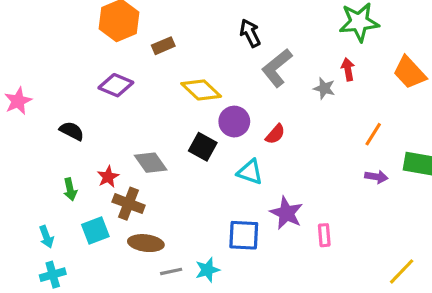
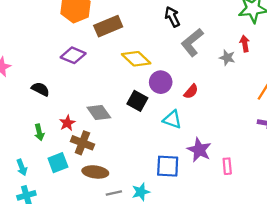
brown rectangle: (163, 46) -> (108, 26), size x1.6

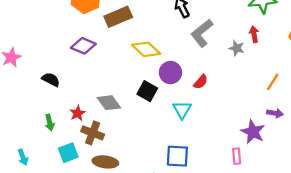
cyan triangle: (172, 119) -> (182, 110), turned 42
purple star: (199, 150) -> (253, 132), moved
cyan arrow: (22, 167) -> (23, 157), moved

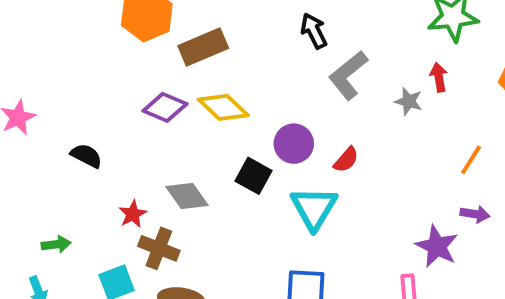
purple diamond: (83, 46) -> (165, 107), moved
yellow diamond: (146, 49) -> (223, 107), moved
cyan triangle: (182, 110) -> (314, 208), size x1.4
green arrow: (50, 122) -> (56, 244), moved, turned -84

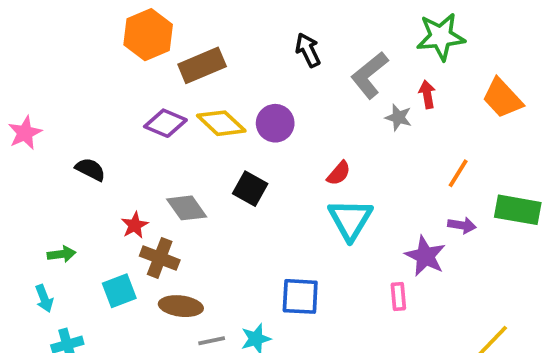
gray L-shape: (348, 75) -> (370, 75), moved
purple circle: (294, 144) -> (275, 123), moved
cyan triangle: (314, 208) -> (350, 219), moved

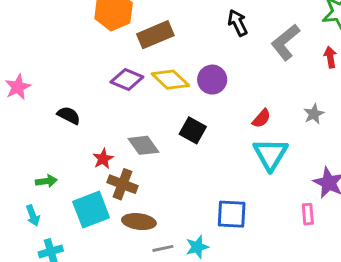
gray star: (398, 117) -> (314, 114), moved, turned 30
cyan square: (119, 291) -> (91, 210), size x1.4

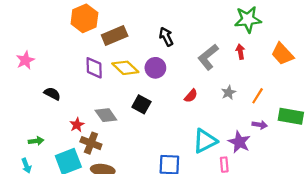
black arrow: (238, 23) -> (166, 37), moved
gray L-shape: (285, 42) -> (208, 57), moved
purple diamond: (127, 80) -> (94, 68), turned 65
pink star: (18, 87) -> (25, 60), moved
cyan triangle: (270, 154) -> (205, 141), moved, turned 32

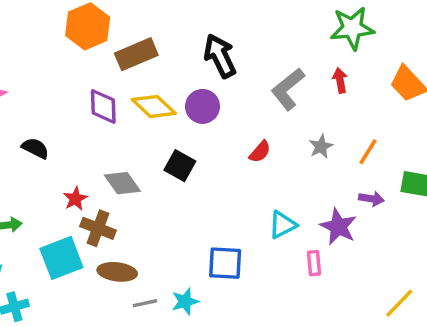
black arrow: (166, 37) -> (220, 56), size x1.4
cyan triangle: (205, 141) -> (283, 225), size x0.7

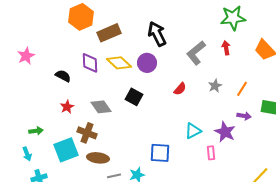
black semicircle: (35, 148) -> (63, 76), moved
red star: (75, 199) -> (67, 107), moved

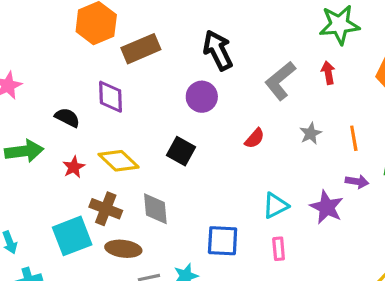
yellow diamond: (119, 63) -> (119, 161), moved
orange line: (242, 89) -> (354, 138), turned -42
gray diamond: (101, 107) -> (155, 209), moved, turned 30
green arrow: (36, 131) -> (24, 151), moved, size x1.6
pink rectangle: (211, 153) -> (279, 249), moved

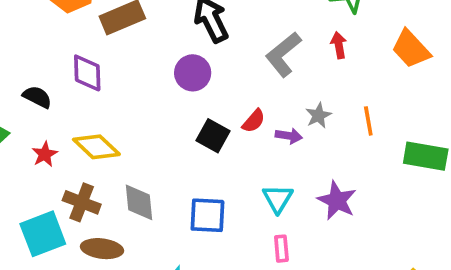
black square: (181, 151) -> (213, 136), moved
purple arrow: (357, 182) -> (289, 136), moved
cyan triangle: (275, 206) -> (278, 199), turned -32
blue square: (223, 241) -> (207, 215), moved

